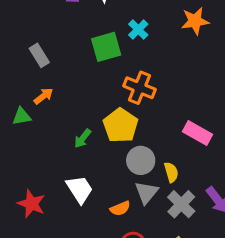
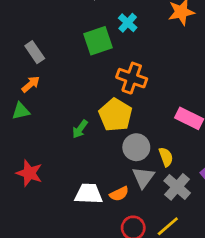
orange arrow: (43, 96) -> (31, 84), moved
white trapezoid: (80, 189) -> (89, 194), moved, turned -52
red star: (31, 204) -> (29, 173), moved

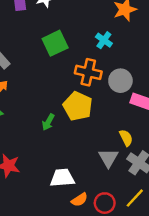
cyan cross: (128, 23) -> (104, 40), moved
gray circle: (136, 147) -> (120, 81), moved
orange semicircle: (119, 194) -> (79, 200), moved

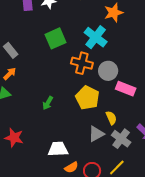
cyan cross: (104, 40) -> (96, 37), size x1.6
yellow pentagon: (78, 106) -> (87, 98), moved
gray triangle: (108, 158) -> (96, 134), turned 30

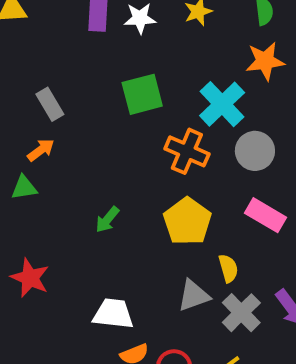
gray circle: (108, 71) -> (255, 151), moved

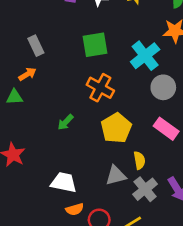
orange cross: (187, 151) -> (100, 88), moved

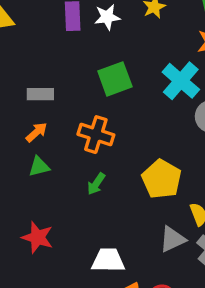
gray rectangle: (36, 46) -> (40, 94), turned -54
orange cross: (100, 88) -> (96, 135), moved
green triangle: (14, 97) -> (39, 167), moved

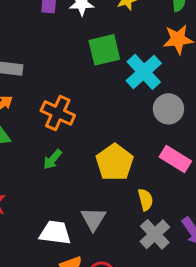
green square: (115, 79) -> (104, 50), moved
gray triangle: (172, 239) -> (93, 219), moved, turned -40

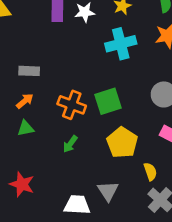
green square: (104, 50) -> (108, 101), moved
cyan cross: (144, 72) -> (121, 44), moved, turned 32

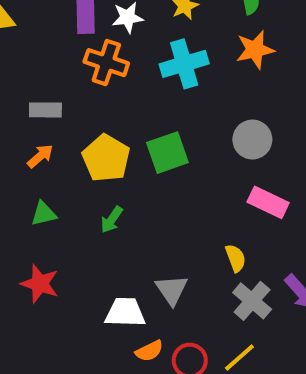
orange cross: (72, 105) -> (106, 63), moved
green triangle: (26, 128) -> (44, 214), moved
yellow pentagon: (122, 142) -> (106, 158), moved

